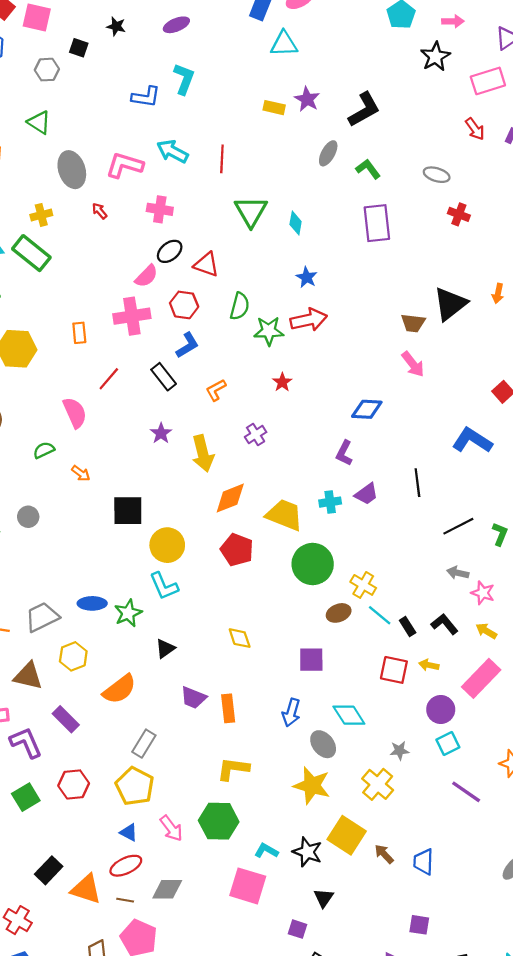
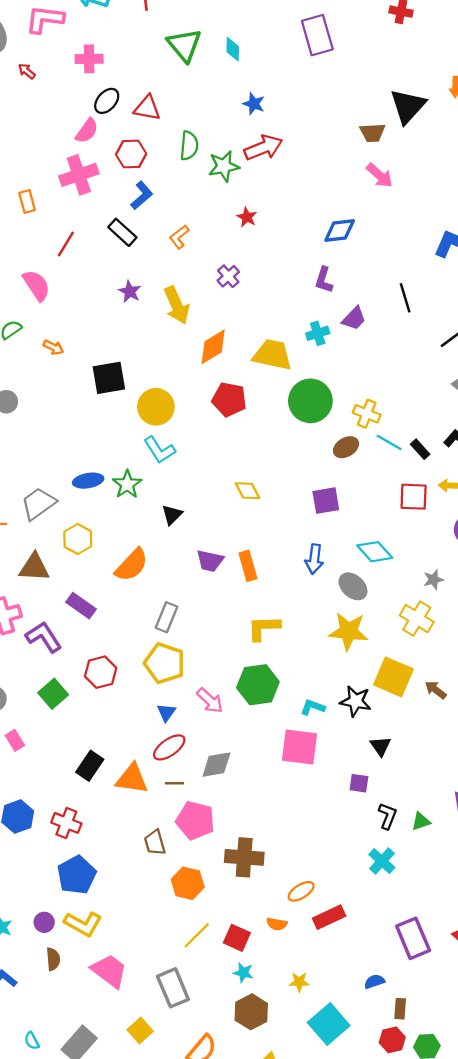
blue triangle: (129, 833) -> (166, 712), turned 48

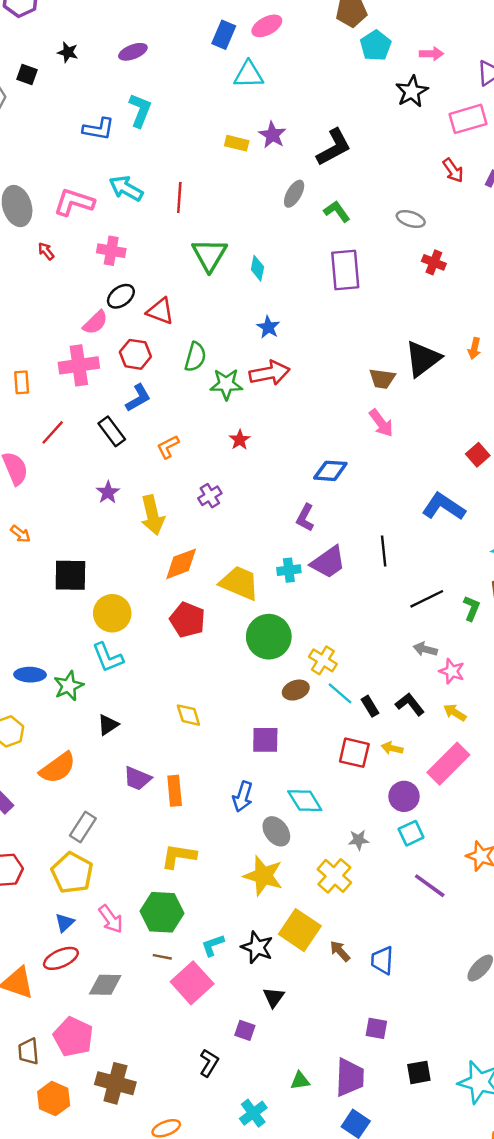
purple trapezoid: (354, 319) -> (328, 562), size x1.4
cyan L-shape: (313, 707) -> (213, 945), turned -50
pink square: (300, 747) -> (192, 983), turned 30
brown line: (175, 783) -> (162, 957), moved
black L-shape: (388, 816) -> (209, 1063), moved

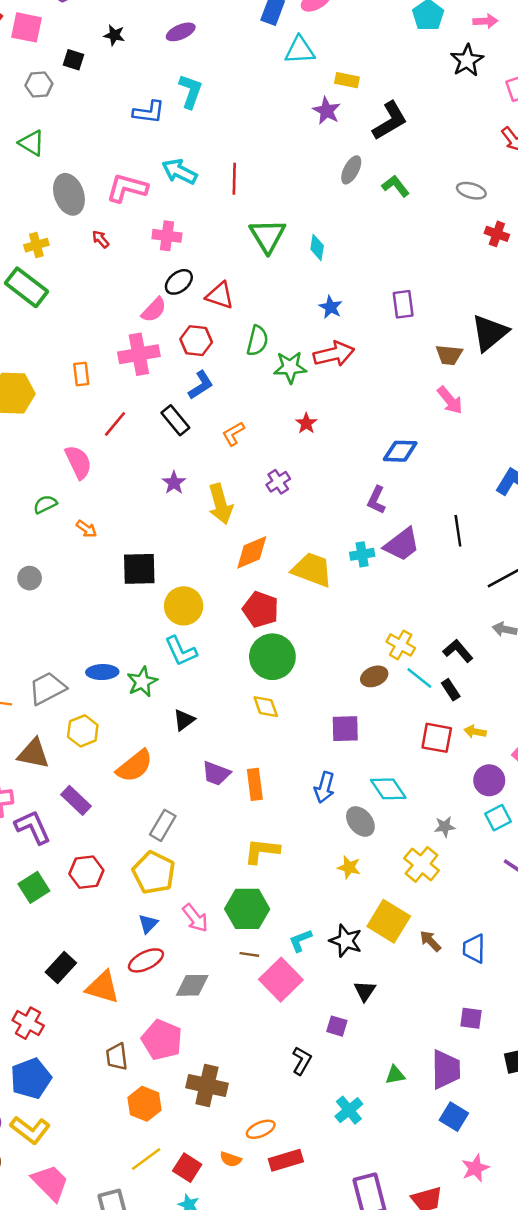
yellow rectangle: (237, 143) -> (347, 80), moved
purple rectangle: (345, 270) -> (403, 304), moved, size x0.7
green circle: (269, 637) -> (272, 657), moved
black L-shape: (410, 704) -> (458, 651), moved
yellow star: (263, 876) -> (349, 867), size x0.6

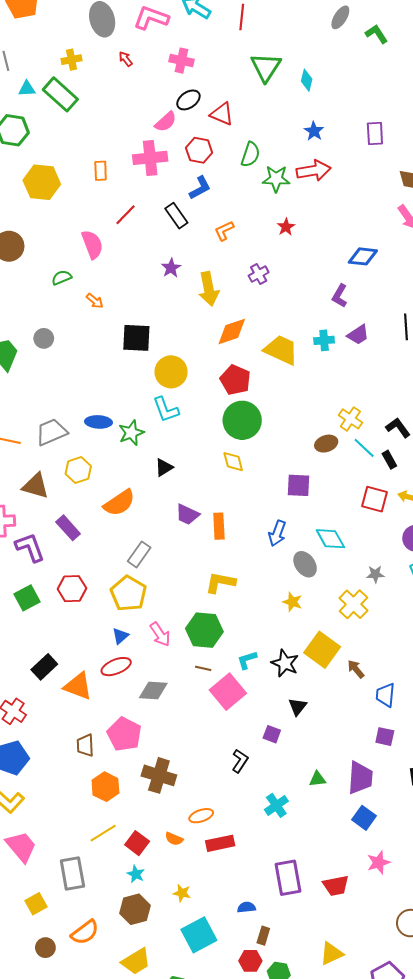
purple trapezoid: (402, 544) -> (358, 335), size x0.7
blue trapezoid: (474, 949) -> (385, 695), moved

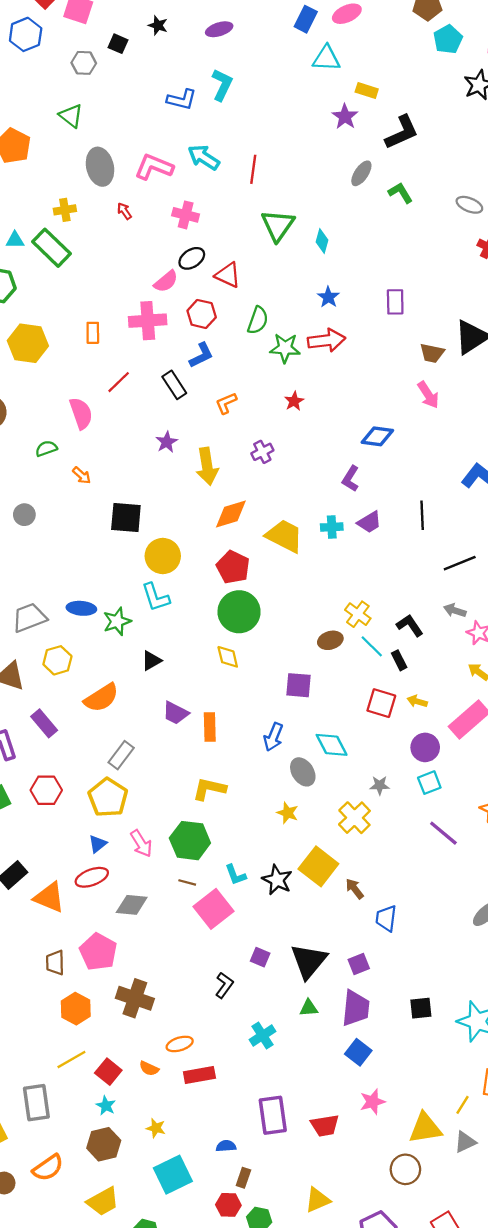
cyan L-shape: (247, 660) -> (236, 875), turned -95
black triangle: (298, 707) -> (309, 961), moved, size x1.8
purple square: (385, 737) -> (359, 964), moved, turned -36

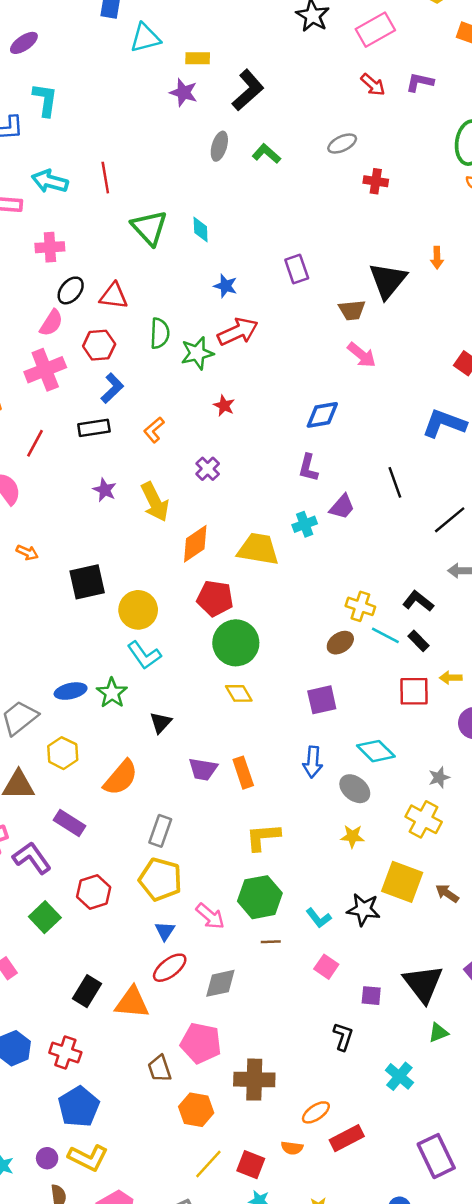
gray ellipse: (469, 205) -> (342, 144), turned -30
black rectangle: (174, 385) -> (94, 428), turned -48
pink square: (214, 909) -> (326, 967), moved, size x0.6

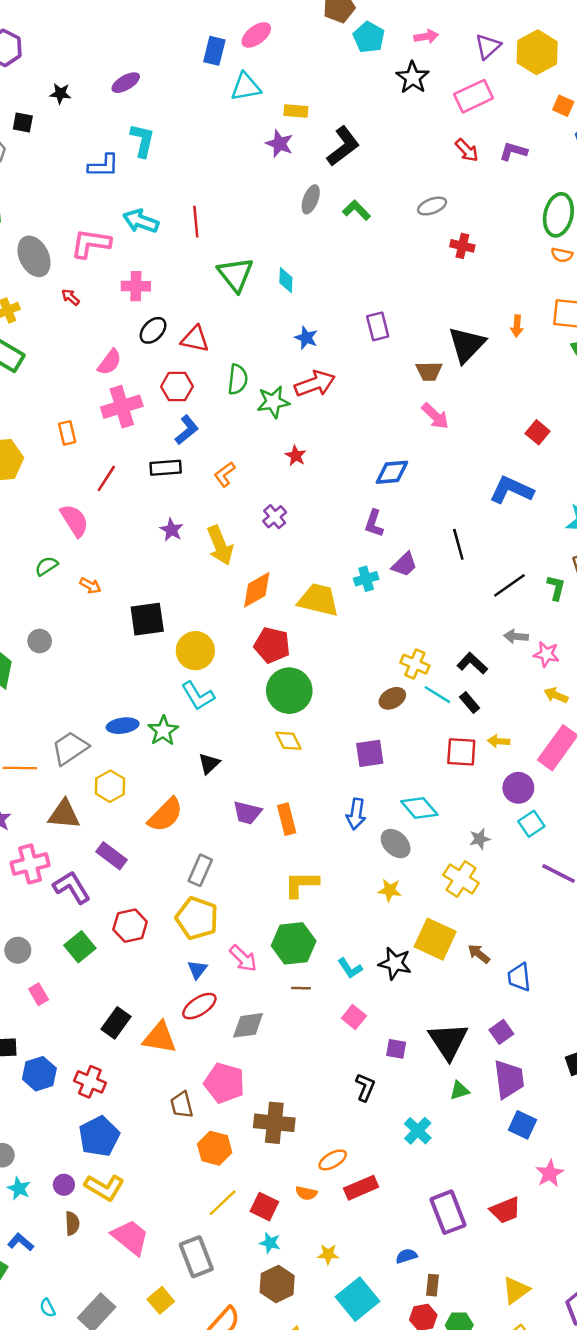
pink semicircle: (51, 323) -> (110, 362), moved

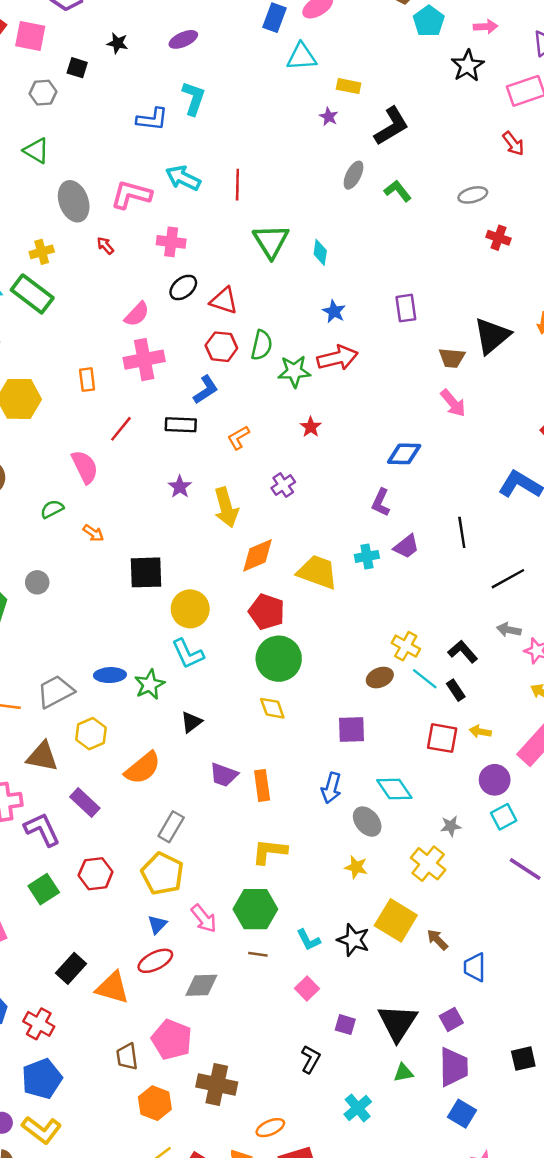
purple star: (279, 144) -> (329, 117), size x0.7
red hexagon: (177, 386) -> (221, 347), moved

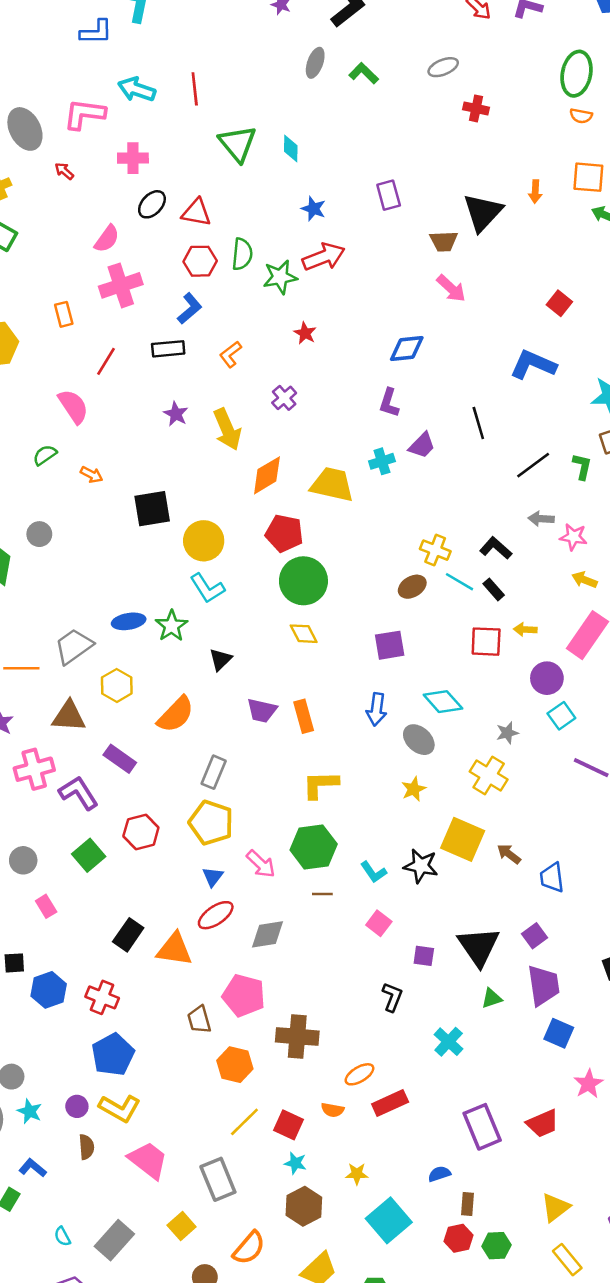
yellow star: (356, 867) -> (414, 789), turned -30

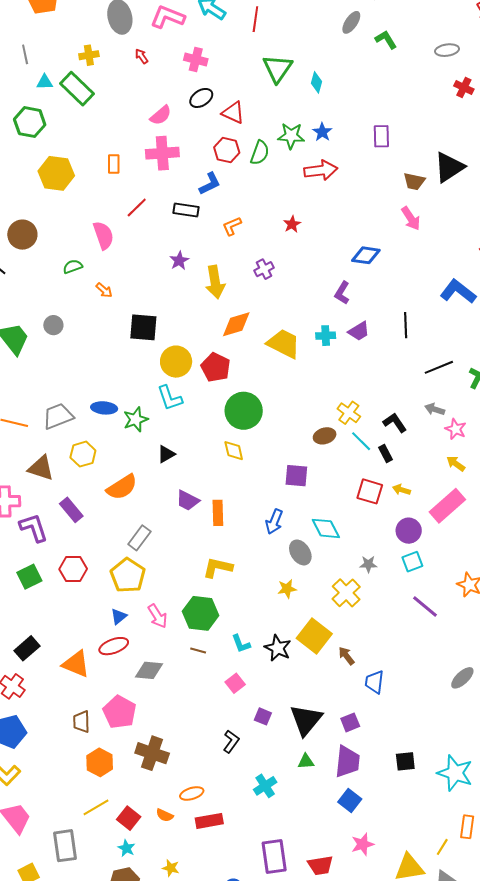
green star: (280, 277) -> (291, 136), moved
red pentagon: (284, 533) -> (216, 367), moved
black rectangle: (128, 935) -> (27, 648), moved

